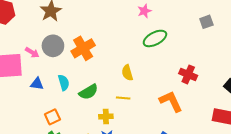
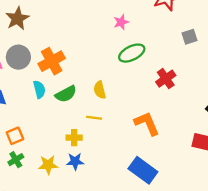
red cross: (188, 74) -> (166, 79), moved, turned 30
cyan semicircle: (64, 83) -> (39, 89), moved
green semicircle: (88, 92) -> (66, 94), moved

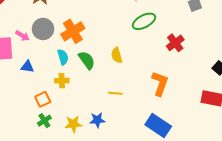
green semicircle: (66, 94) -> (87, 60), turned -96
yellow line: (94, 118) -> (115, 93), moved
orange L-shape: (147, 123) -> (160, 84), turned 45
yellow cross: (74, 138) -> (62, 81), moved

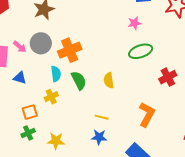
yellow cross: (62, 81) -> (51, 97), turned -32
blue star: (97, 120) -> (99, 137), moved

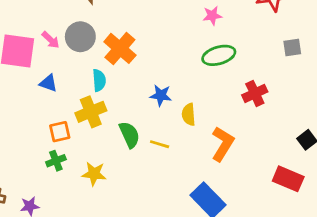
orange cross: (70, 50) -> (120, 48), turned -30
green semicircle: (79, 80) -> (129, 135), moved
yellow semicircle: (109, 80) -> (189, 114), moved
yellow cross: (51, 97) -> (91, 112), size x1.5
blue star: (99, 137) -> (161, 95), moved

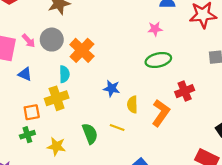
green semicircle: (129, 135) -> (90, 134), moved
yellow line: (160, 144) -> (117, 128), moved
orange L-shape: (223, 144) -> (161, 113), moved

